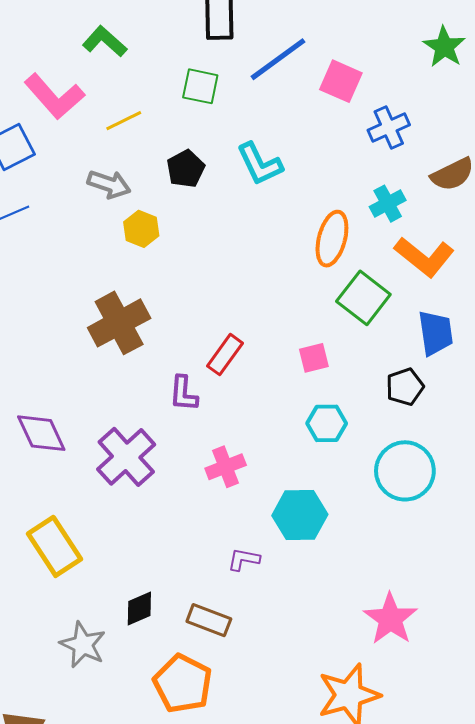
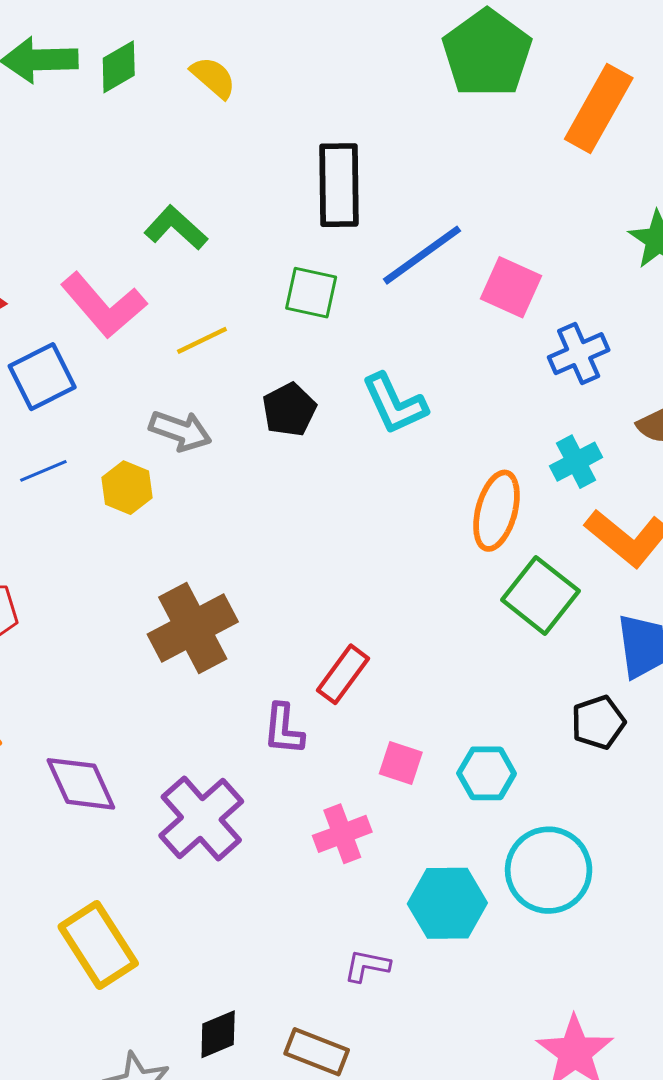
yellow hexagon: (141, 229) -> (127, 488), moved
pink square: (314, 358) -> (401, 763), moved, turned 32
cyan circle: (405, 471) -> (549, 870), moved

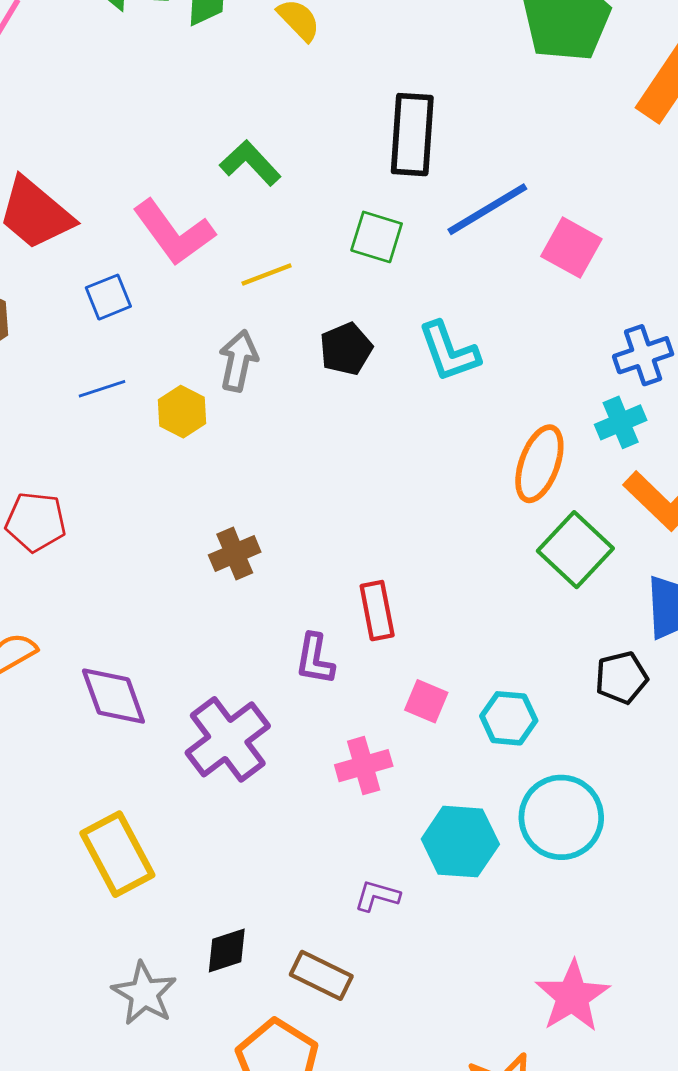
blue cross: (579, 354) -> (643, 355), moved
blue square: (42, 377) -> (108, 297), size x0.7
gray arrow: (180, 431) -> (238, 361), turned -102
brown cross: (193, 628) -> (235, 553), size x0.6
red rectangle: (343, 674) -> (377, 611), turned -52

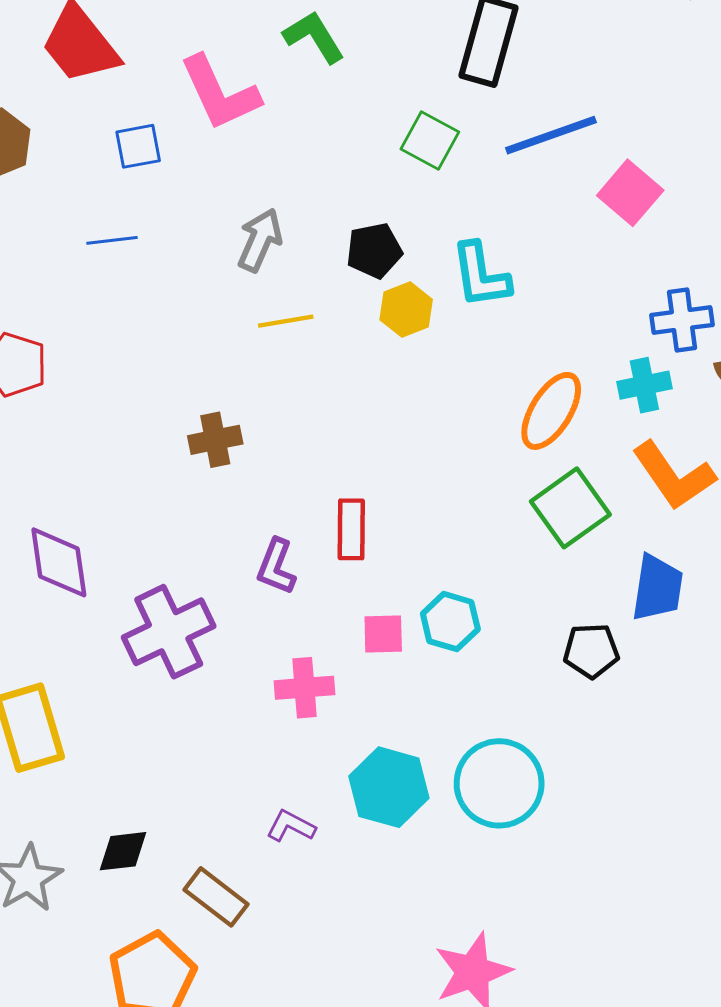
yellow line: (267, 275) -> (286, 321), moved
yellow hexagon: (182, 412) -> (406, 310), moved
pink square: (426, 701) -> (383, 634), turned -36
cyan hexagon: (509, 718) -> (450, 622), moved

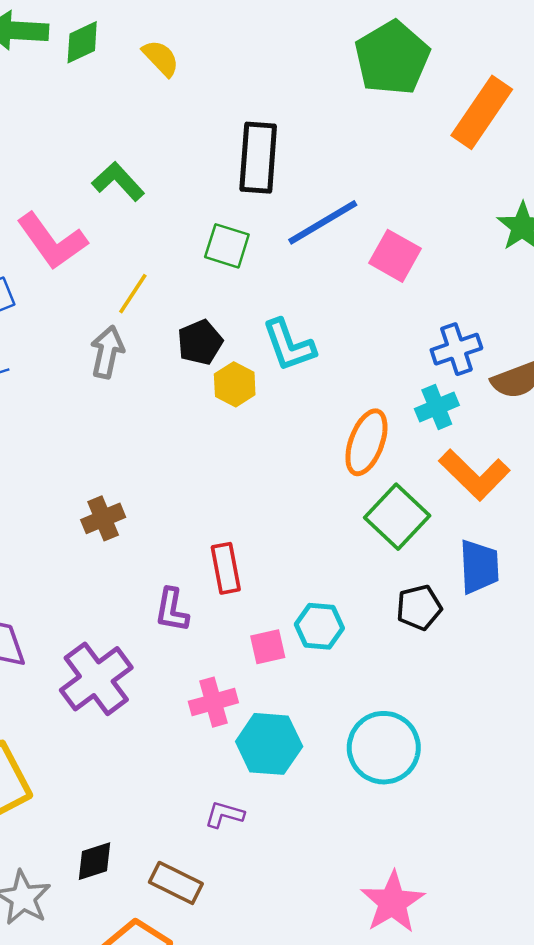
yellow line: (286, 321) -> (133, 294), moved, turned -36
black pentagon: (591, 651) -> (419, 608), moved
cyan hexagon: (389, 787) -> (269, 744), moved

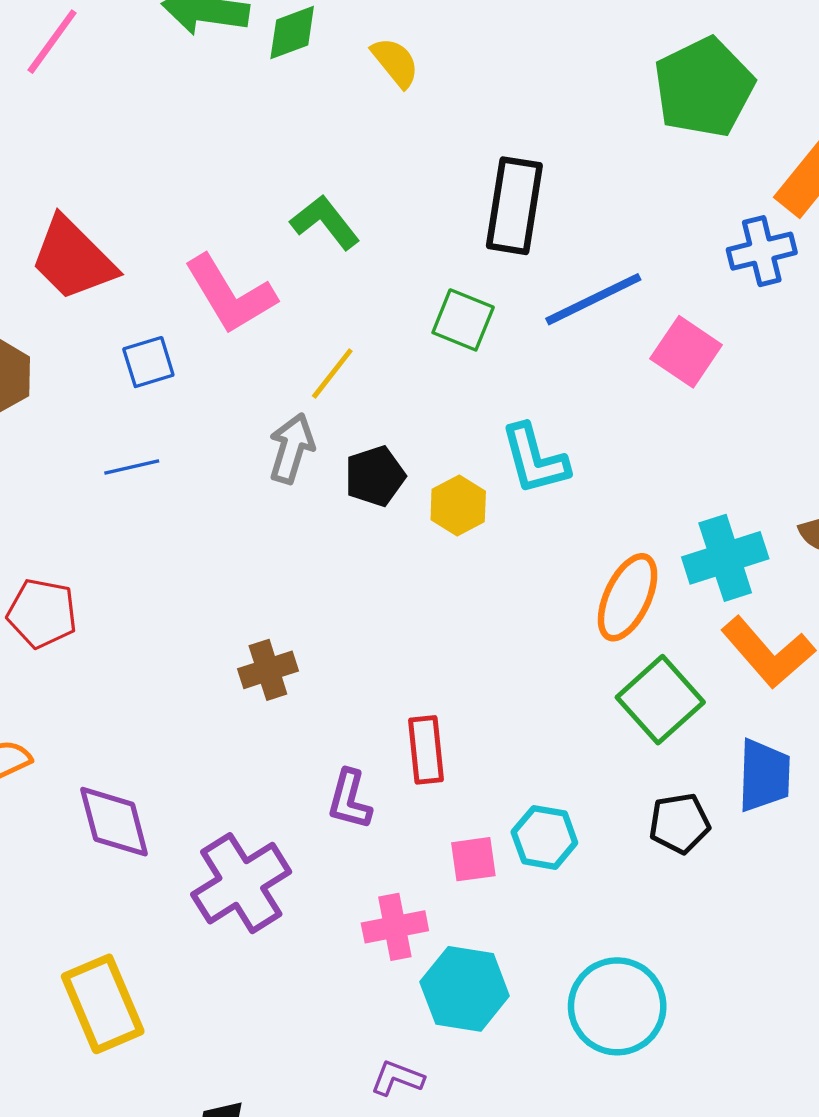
black pentagon: (200, 342) -> (375, 476), moved
blue cross: (456, 349) -> (762, 251), moved
cyan cross: (437, 407) -> (725, 558), size x1.4

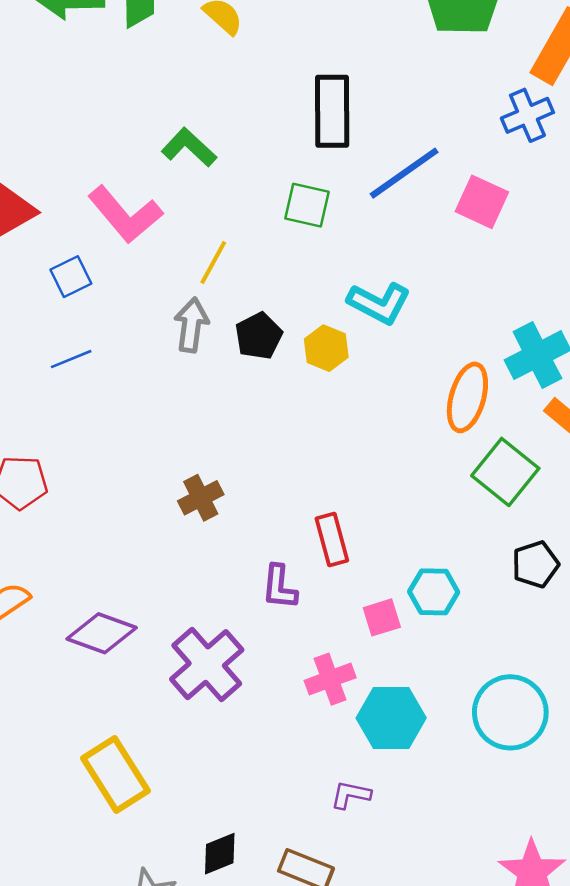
cyan L-shape: (535, 459) -> (379, 303), turned -38
purple diamond: (114, 822) -> (102, 633), turned -46

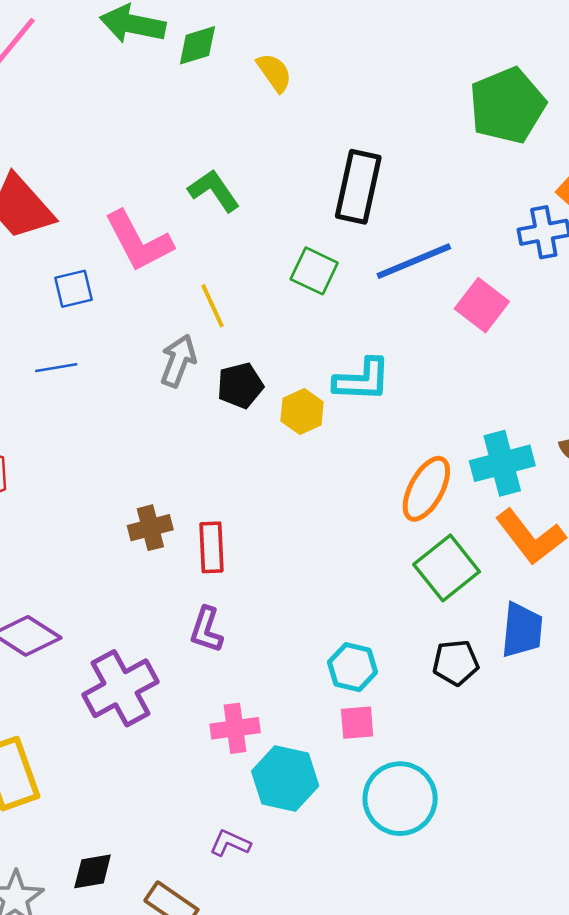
yellow line: (213, 262) -> (213, 306), turned -66
cyan L-shape: (379, 303) -> (362, 380), turned -38
red rectangle: (332, 539) -> (211, 547), moved
pink square: (382, 617) -> (357, 723), moved

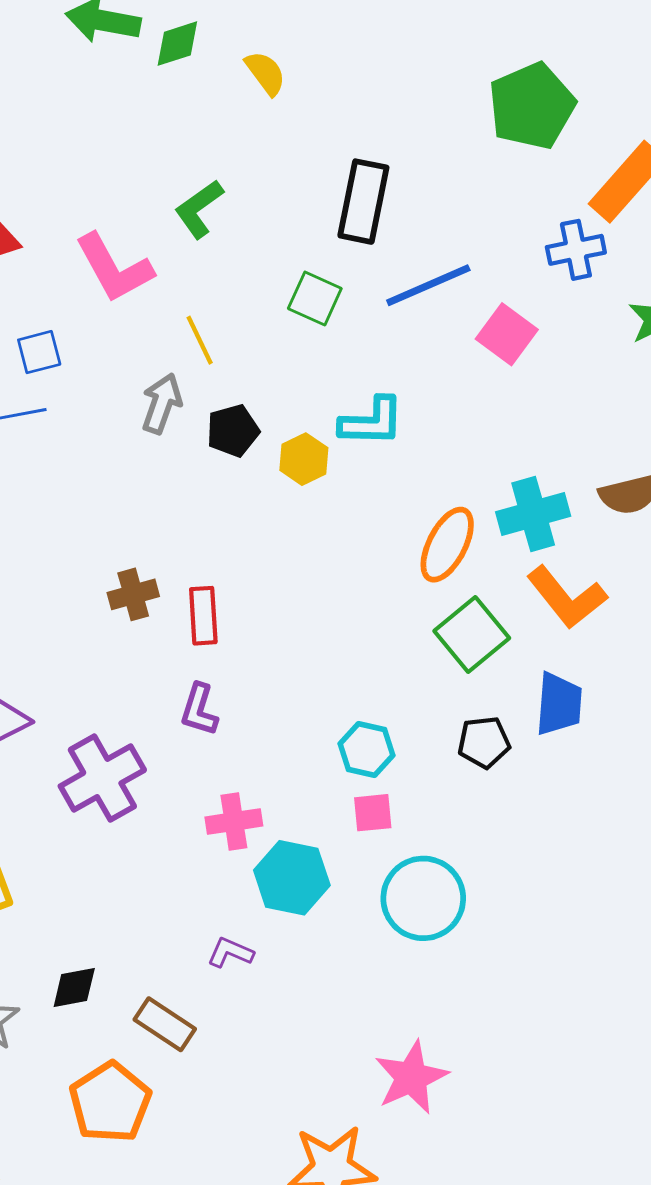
green L-shape: (214, 191) -> (199, 209), turned -90
blue square: (74, 289) -> (39, 352), moved

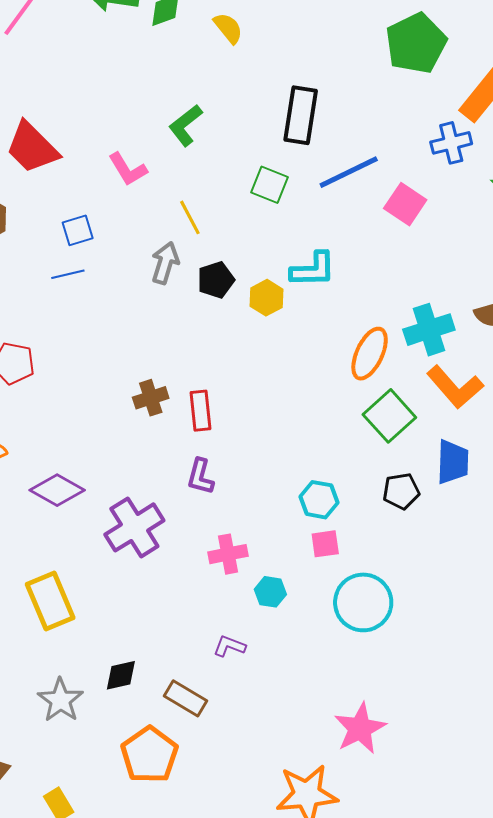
pink L-shape: (114, 268) -> (128, 169), size x0.7
cyan hexagon: (292, 878) -> (270, 592), size x0.6

